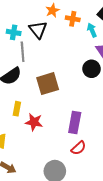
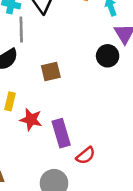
brown square: (48, 84) -> (51, 72), size x0.7
purple rectangle: (75, 123) -> (61, 133), moved, turned -30

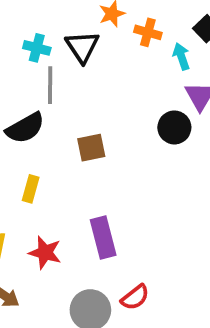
red star: (31, 120) -> (45, 253), moved
red semicircle: (86, 155) -> (135, 297), moved

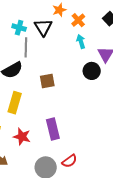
orange cross: (148, 32) -> (78, 20), turned 32
cyan arrow: (181, 56) -> (81, 42), moved
yellow rectangle: (31, 189) -> (15, 103), size x1.5

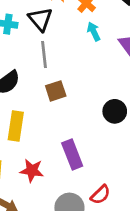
gray line: (26, 47) -> (44, 55), moved
black circle: (92, 71) -> (115, 111), moved

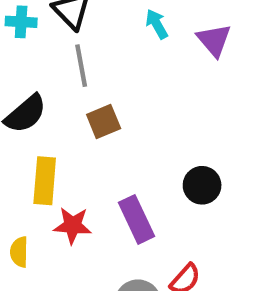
black circle: (115, 111) -> (202, 185), moved
red star: (32, 170) -> (73, 225), moved

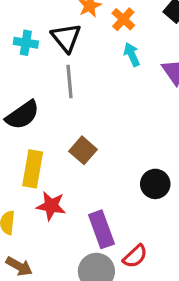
brown square: (104, 121) -> (83, 150), moved, turned -32
purple rectangle: (136, 219) -> (101, 229), moved

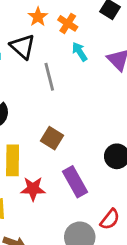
gray line: (70, 81) -> (49, 77), moved
purple rectangle: (101, 229) -> (75, 182), moved

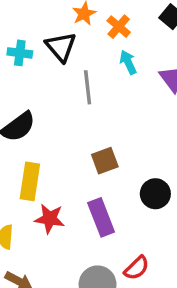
brown square: (52, 138) -> (105, 161), moved, turned 30

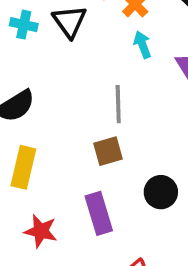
gray line: (88, 87) -> (118, 104), moved
red star: (50, 219) -> (41, 231), moved

